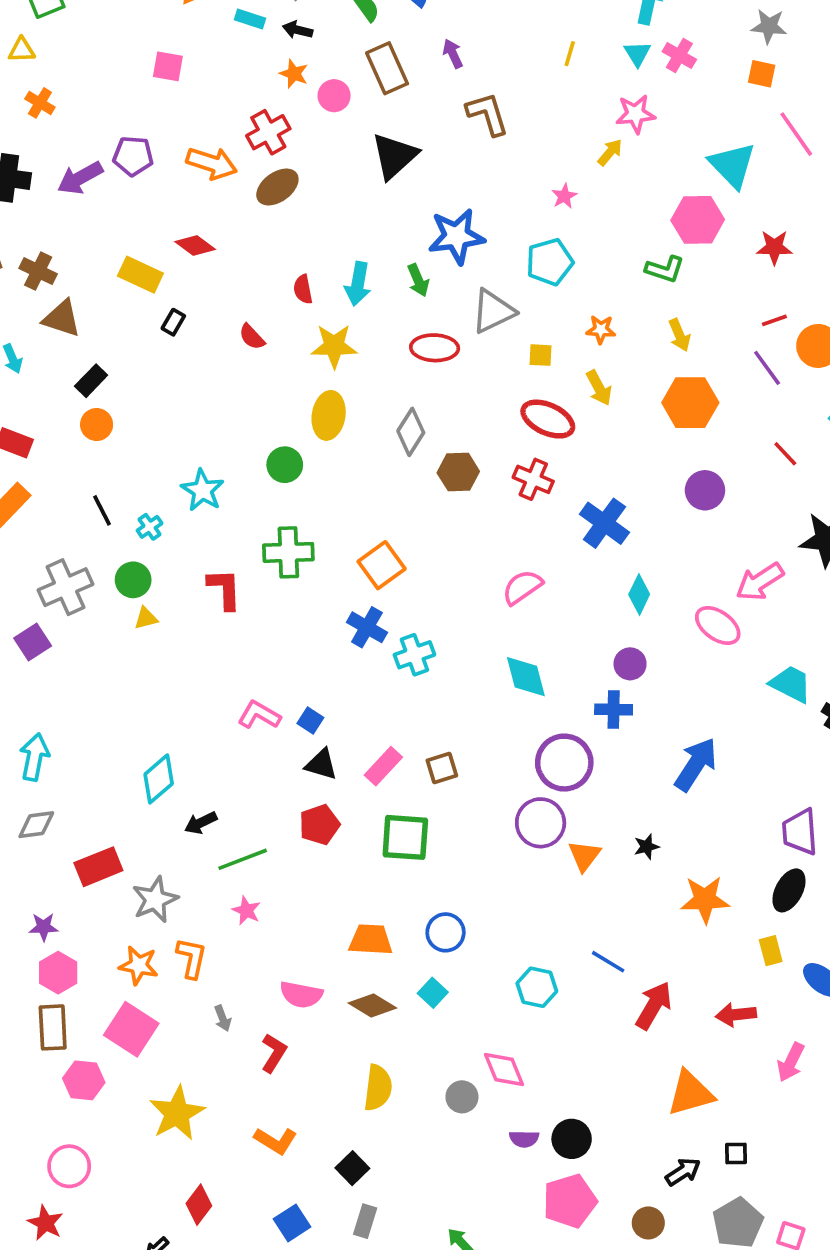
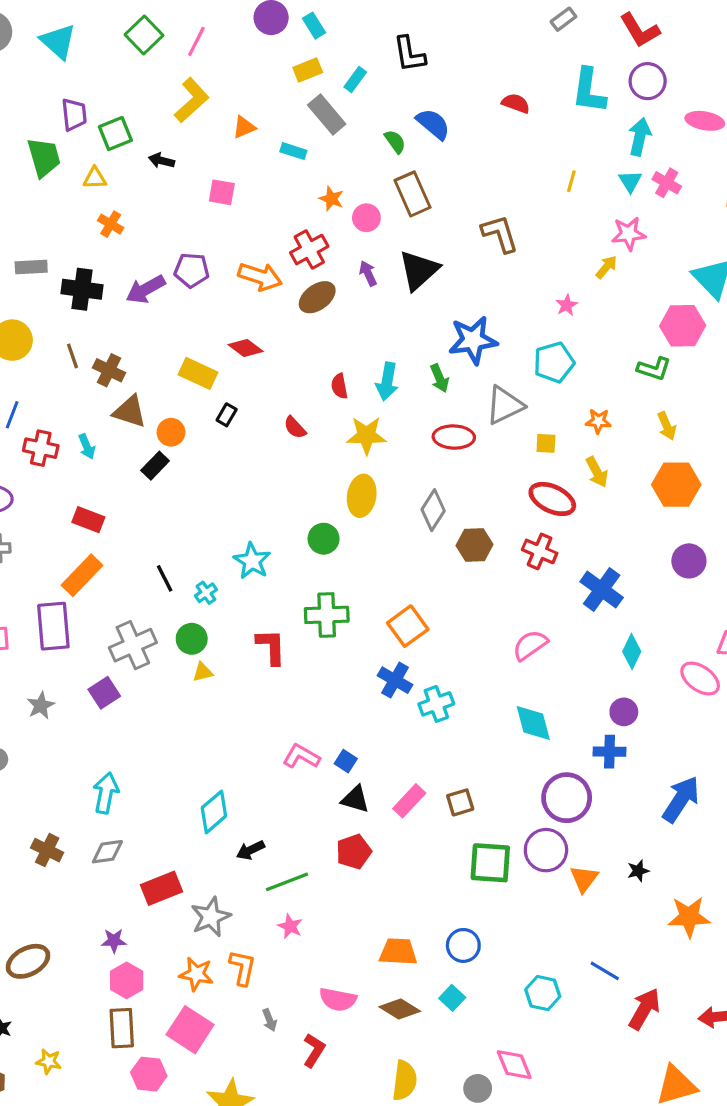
black arrow: (298, 30) -> (161, 161), moved
purple arrow: (453, 54) -> (368, 273), moved
orange circle: (97, 425) -> (171, 432), moved
green square: (405, 837) -> (490, 863), moved

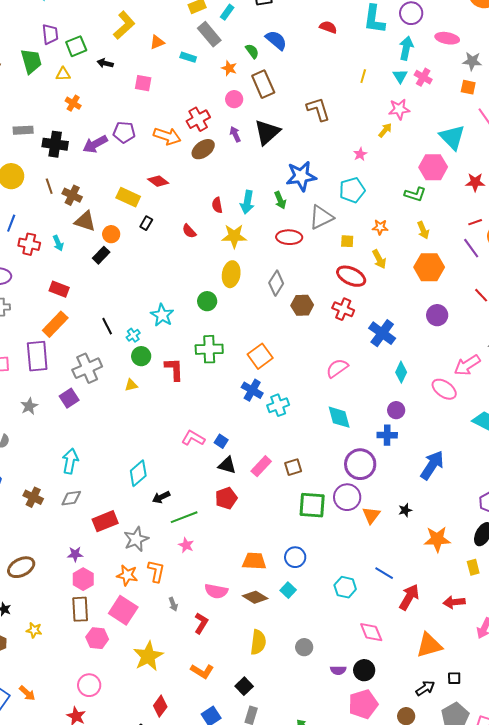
orange star: (331, 199) -> (229, 68), moved
green circle: (192, 639) -> (141, 356), moved
pink diamond: (514, 1065) -> (371, 632), moved

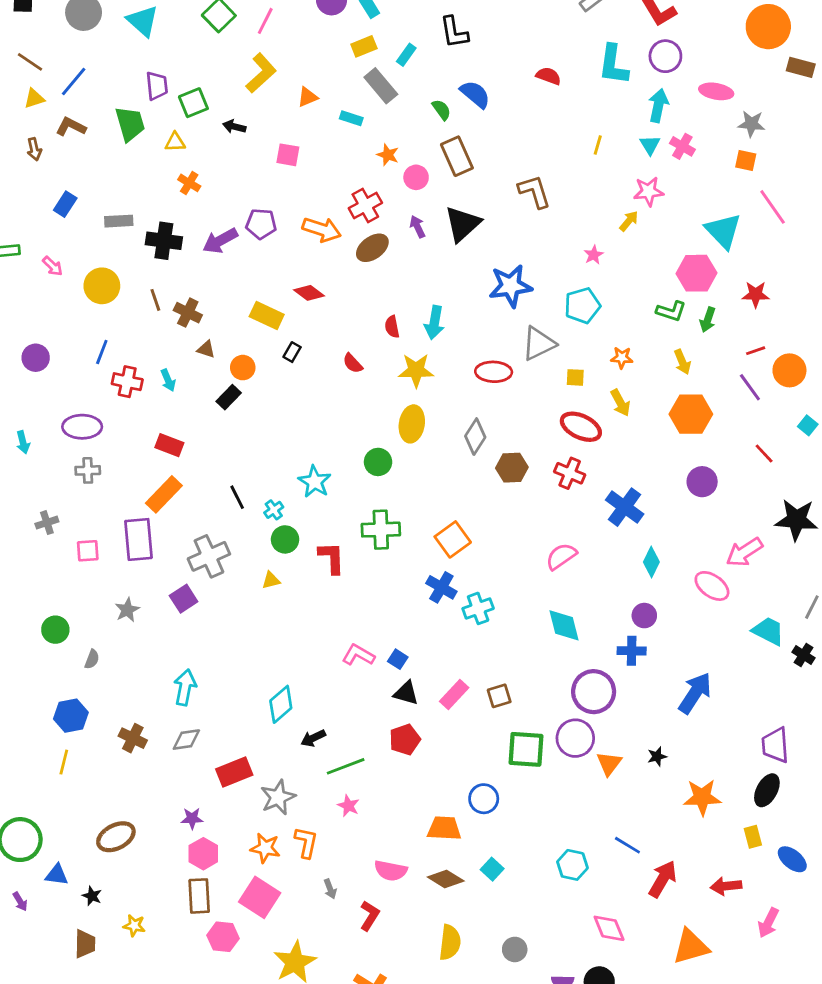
orange star: (229, 68) -> (388, 155), moved
green arrow: (280, 200) -> (708, 320), moved, turned 42
brown triangle: (85, 221) -> (206, 349), size x0.6
blue circle: (295, 557) -> (484, 799), moved

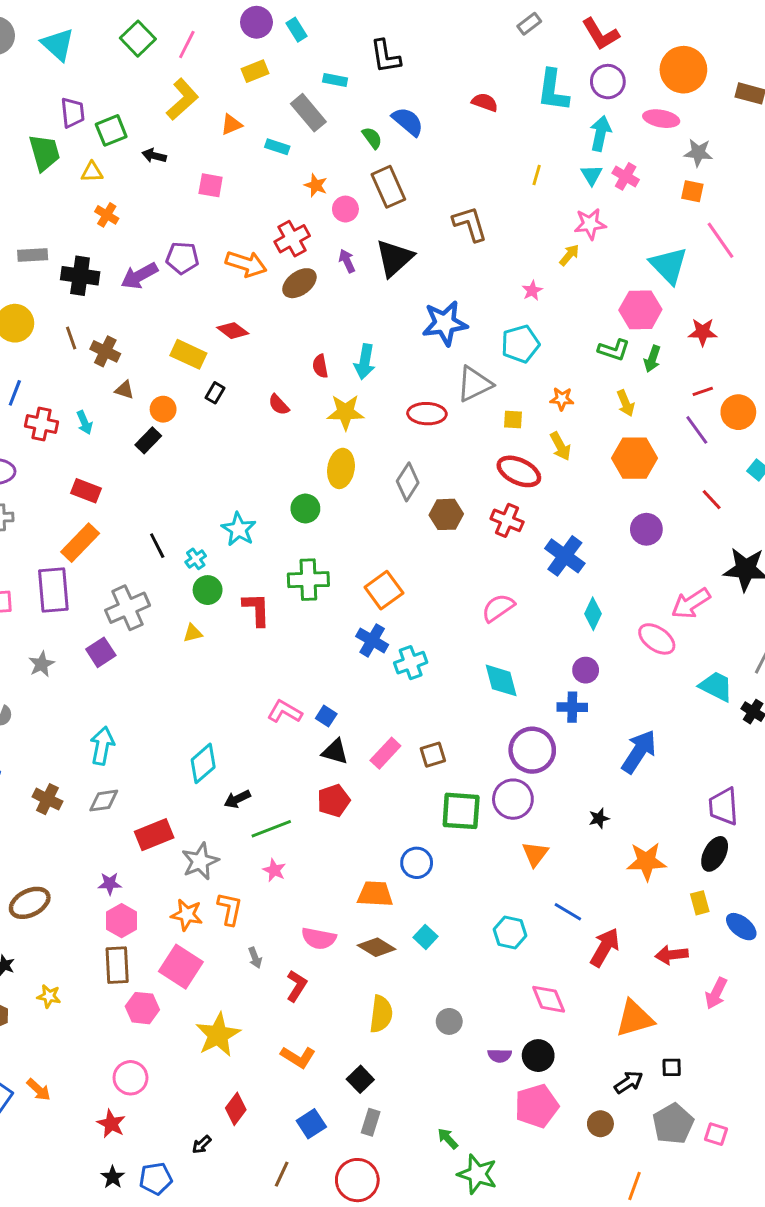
orange circle: (768, 27) -> (683, 70), moved
yellow rectangle: (364, 46) -> (255, 71), moved
cyan rectangle: (406, 55) -> (335, 80), turned 65
orange triangle: (609, 763) -> (535, 854), moved

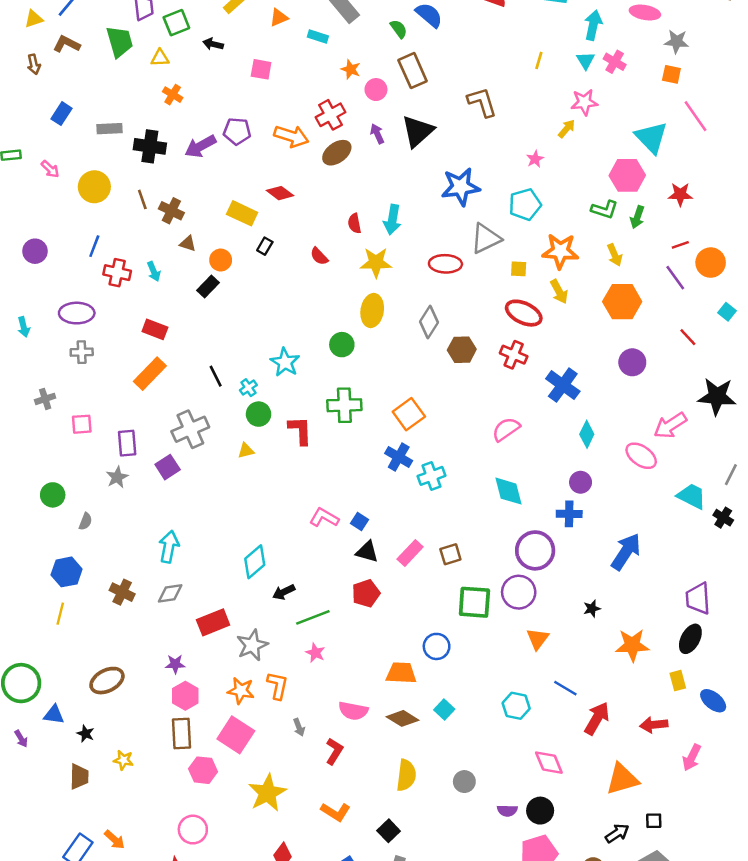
orange star: (562, 399) -> (560, 251), size x1.8
purple rectangle: (53, 590) -> (127, 443), moved, size x0.7

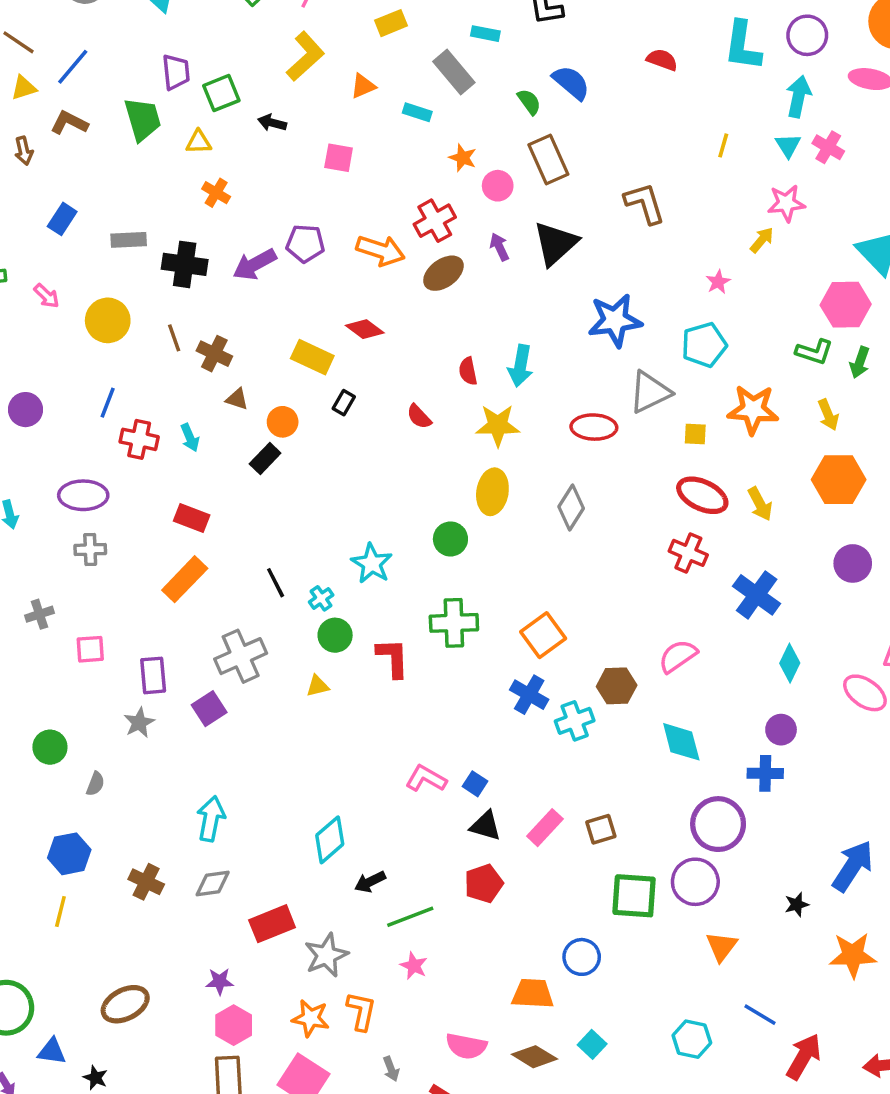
yellow arrow: (559, 292) -> (760, 504), moved
brown hexagon: (462, 350) -> (617, 686), moved
blue arrow: (626, 552) -> (853, 866), moved

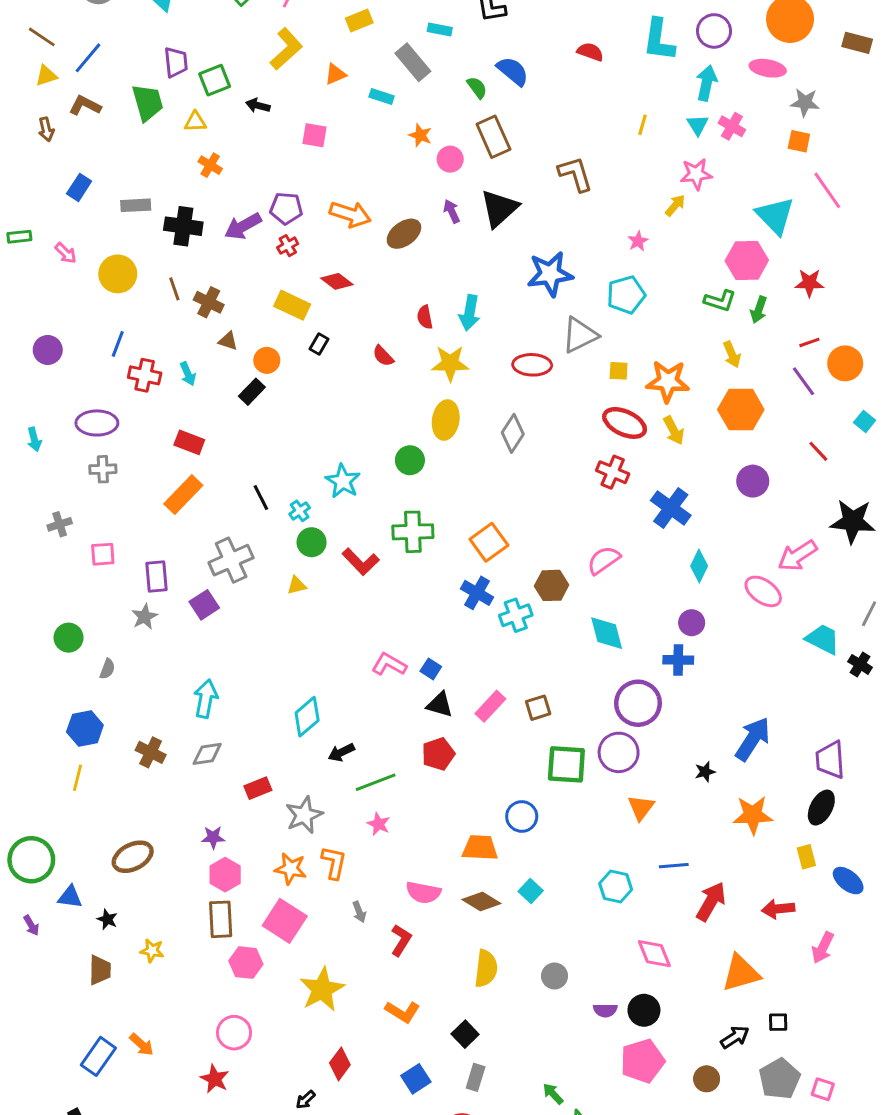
red cross: (435, 221) -> (288, 246), moved, size x0.6
orange star: (753, 410) -> (668, 381), moved
red L-shape: (393, 658) -> (361, 562), turned 138
red rectangle: (272, 924) -> (258, 788), size x0.7
blue line: (760, 1015) -> (674, 866), turned -36

